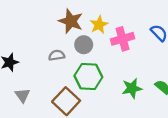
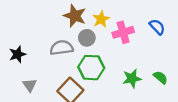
gray semicircle: (57, 55) -> (62, 48), size x1.5

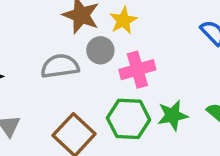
pink cross: (123, 32) -> (137, 70), moved
green hexagon: (91, 68) -> (129, 119), moved

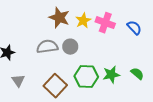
gray circle: (100, 50) -> (70, 47), moved
pink cross: (137, 70) -> (105, 23), moved, turned 36

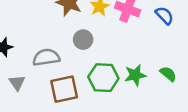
gray semicircle: (47, 47) -> (46, 57), moved
brown square: (55, 86) -> (64, 89), turned 35

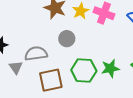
gray triangle: (17, 83) -> (16, 67), moved

